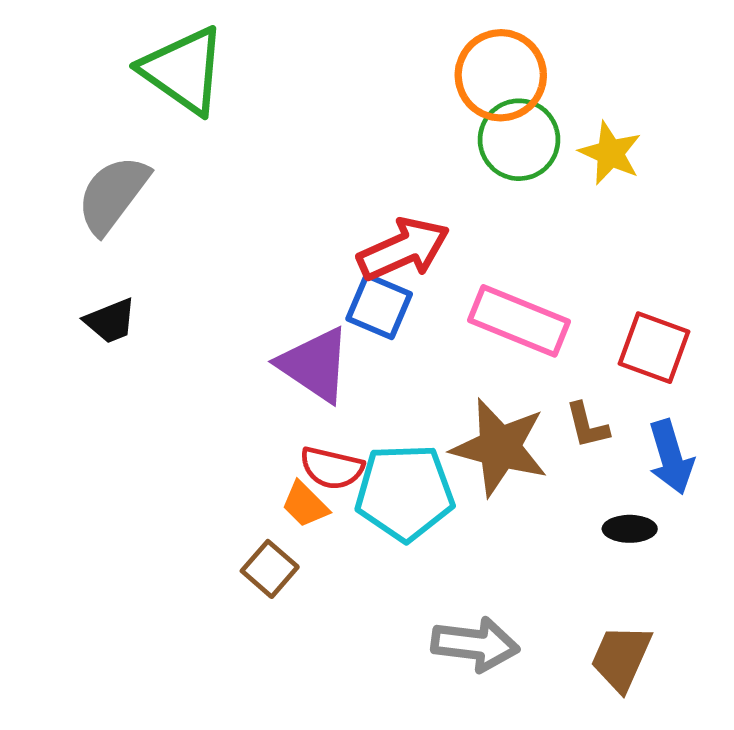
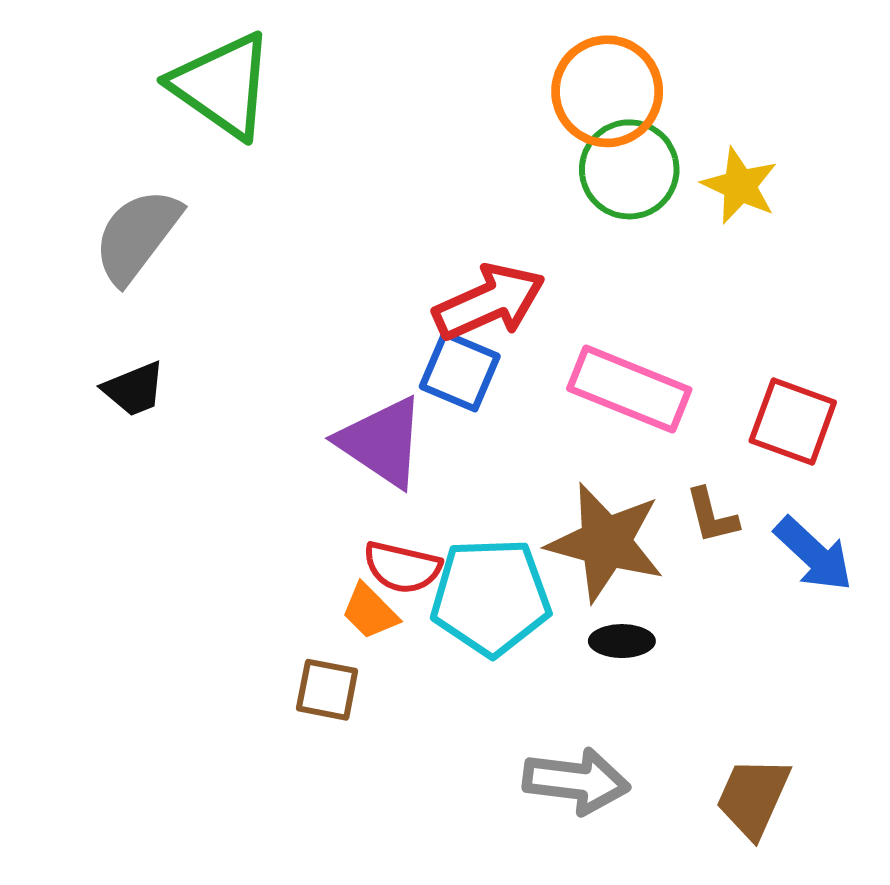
blue arrow: (671, 457) -> (813, 554), turned -30
black ellipse: (630, 529) -> (622, 641), moved
brown square: (270, 569) -> (327, 690), turned -30

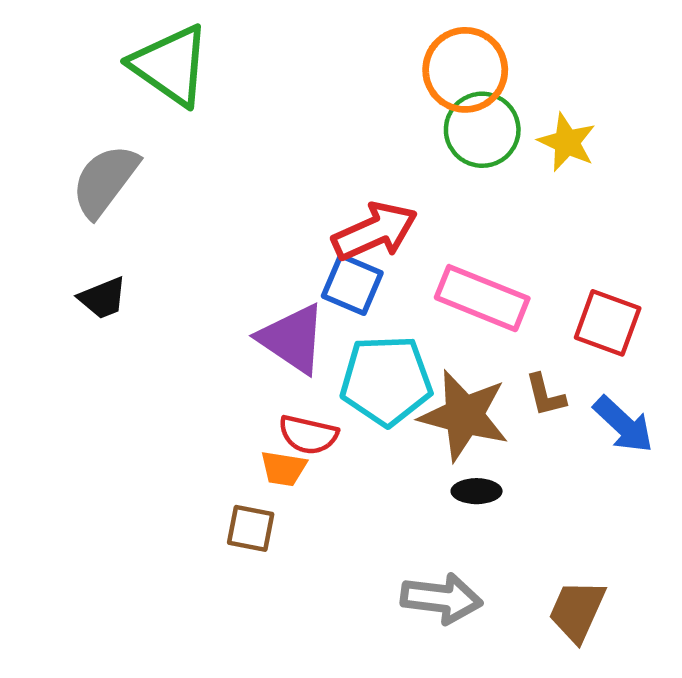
cyan pentagon: (491, 597) -> (386, 380), moved
orange trapezoid: (370, 612) -> (283, 469), turned -36

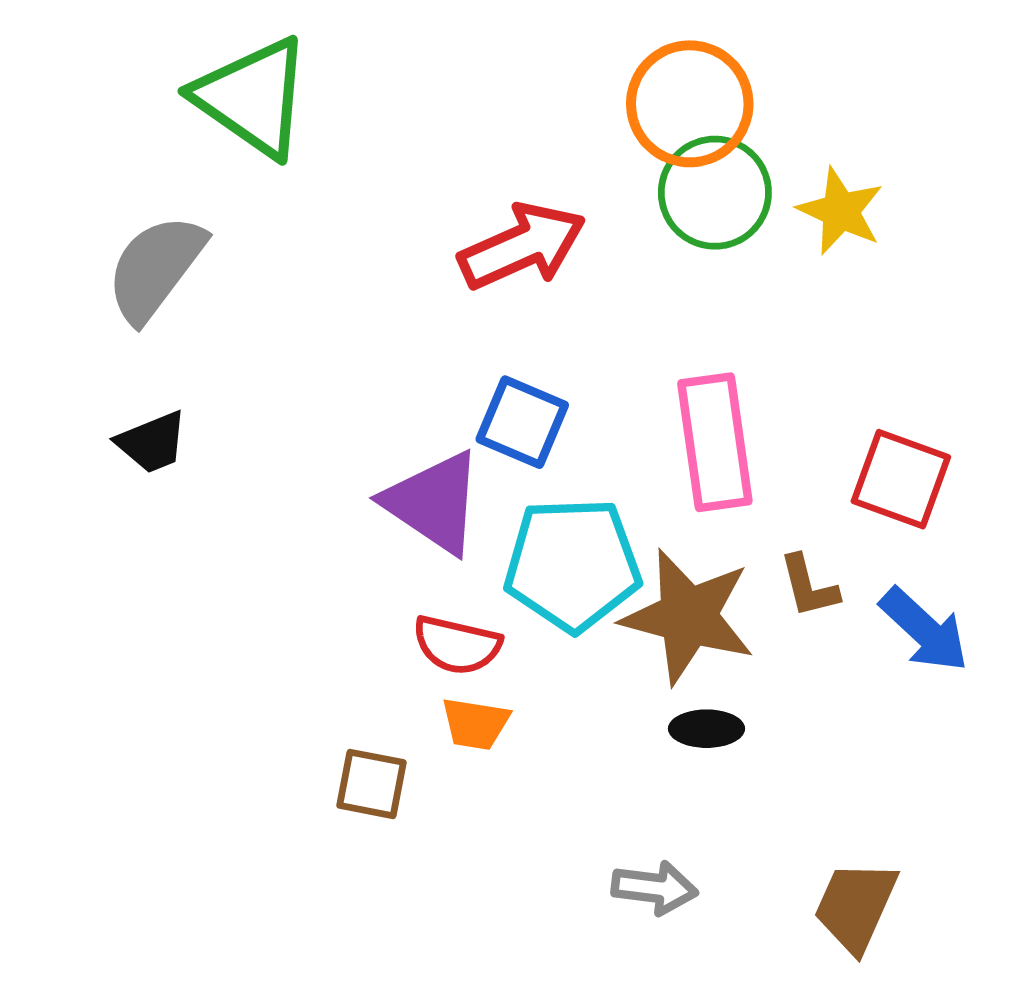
red arrow: (375, 231) -> (522, 246), moved
pink rectangle: (482, 298) -> (715, 442), turned 60
orange trapezoid: (283, 469) -> (475, 724), moved
gray arrow: (442, 598) -> (655, 888), size x0.7

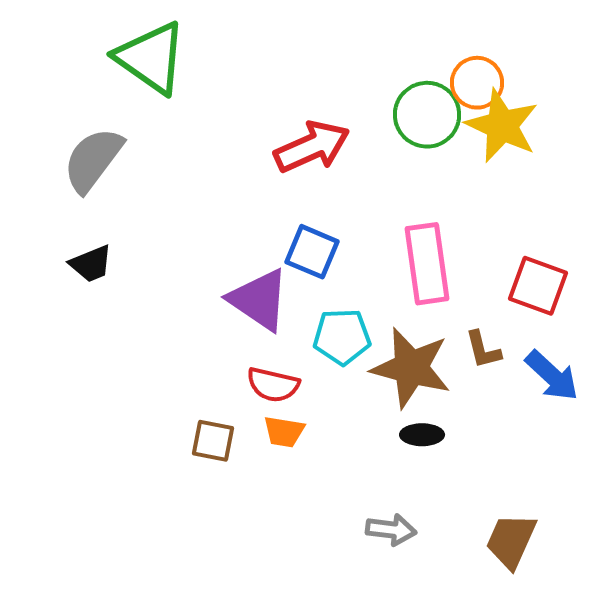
orange circle: (690, 104) -> (477, 83), moved, size x0.7
yellow star: (841, 211) -> (502, 126), size x1.4
cyan pentagon: (573, 565) -> (342, 337), size x0.7
brown square: (371, 784) -> (213, 441), moved

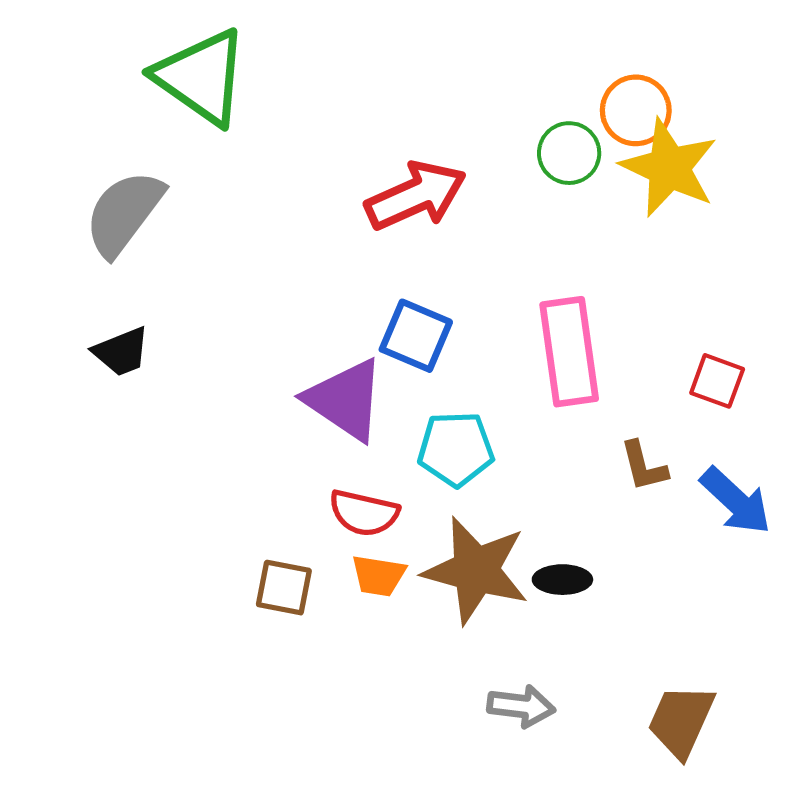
green circle: (427, 115) -> (569, 153), size x0.7
red square: (538, 286) -> (717, 381), size x0.7
brown star: (411, 368) -> (476, 570), moved

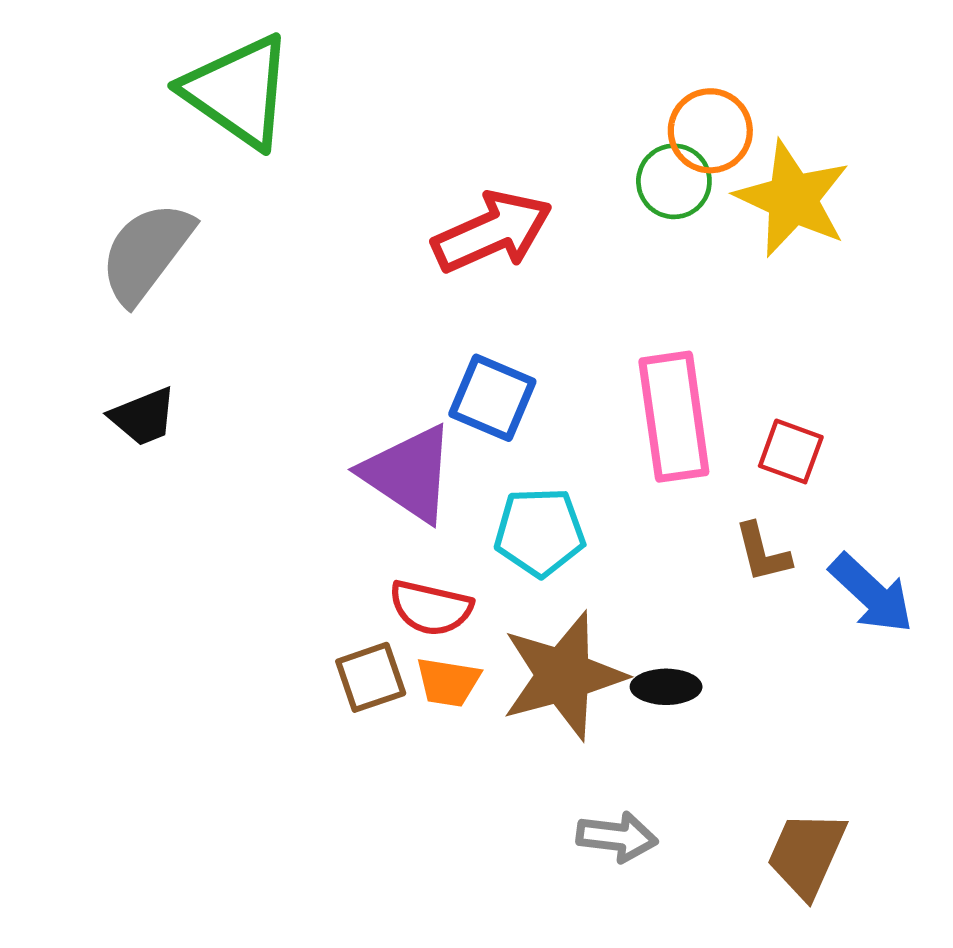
orange circle: (636, 110) -> (710, 131), moved
red square: (717, 381) -> (791, 451), moved
brown star: (476, 570) -> (563, 676), turned -30
brown square: (284, 588) -> (371, 677), moved, turned -30

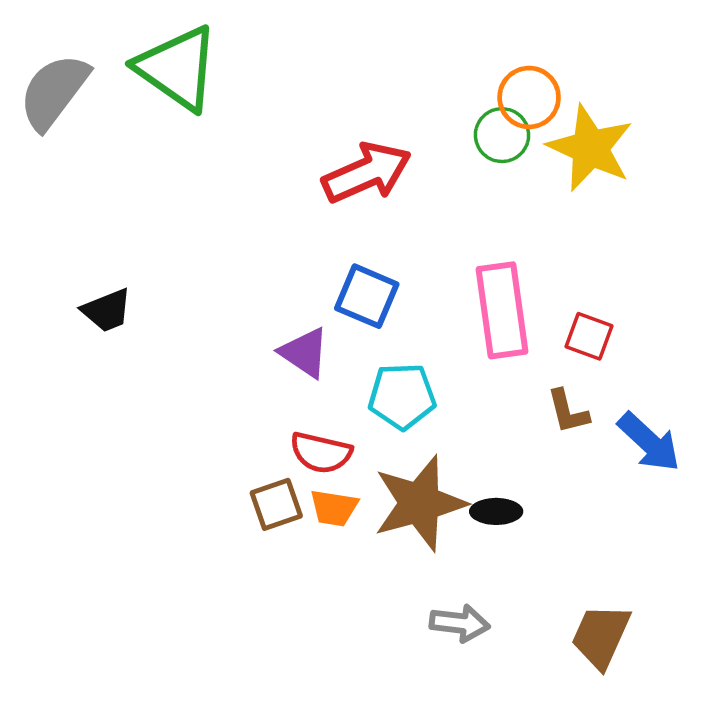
gray semicircle: (146, 252) -> (54, 92), moved
purple triangle: (409, 474) -> (304, 353), size x0.7

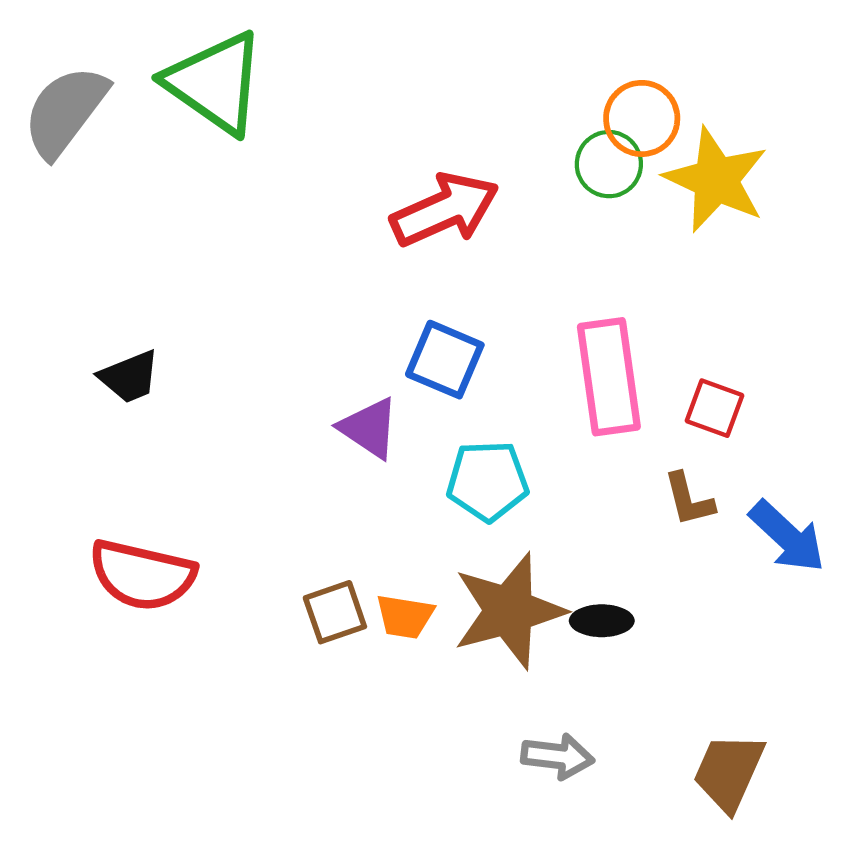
red semicircle: (321, 453) -> (142, 575), moved, size x1.4

